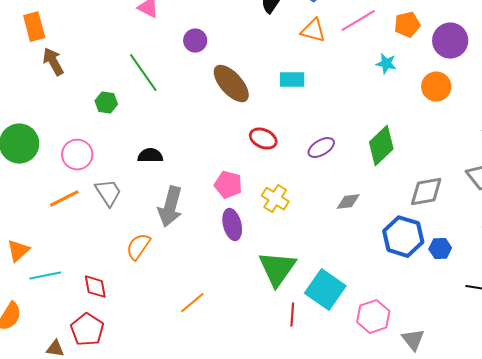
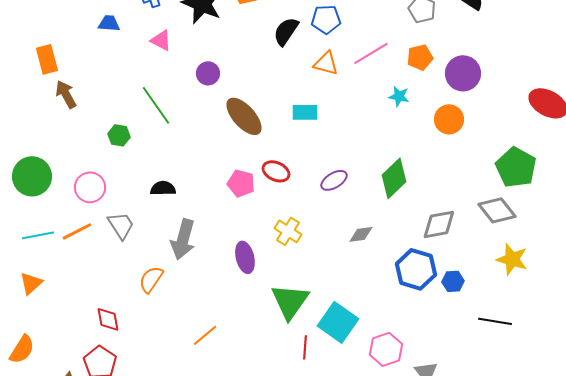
pink pentagon: (228, 185) -> (241, 183), moved
cyan line: (45, 276) -> (38, 235), moved

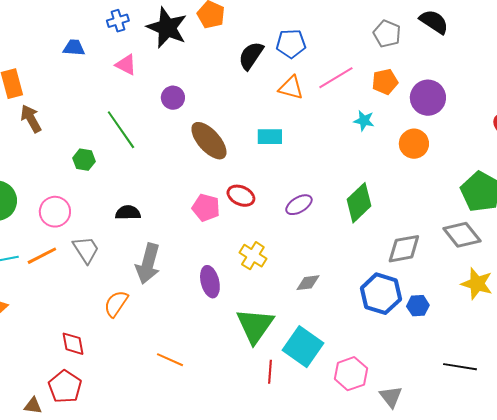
gray diamond: (361, 234) -> (308, 283), moved
black line: (495, 321) -> (460, 367), moved
orange line: (205, 335) -> (170, 360), turned 64

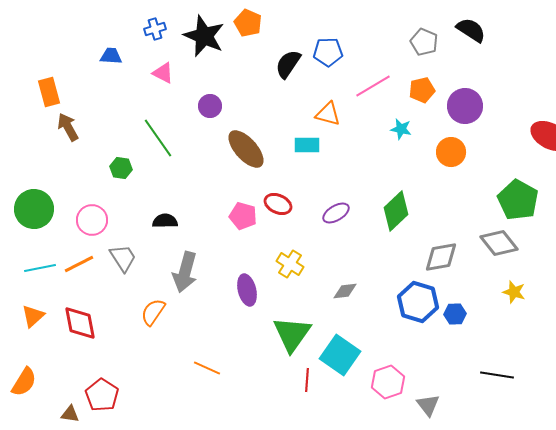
orange triangle: (291, 88) -> (328, 114), moved
yellow star: (477, 284) -> (514, 292), size x0.7
red diamond: (73, 344) -> (80, 323), moved, size x1.4

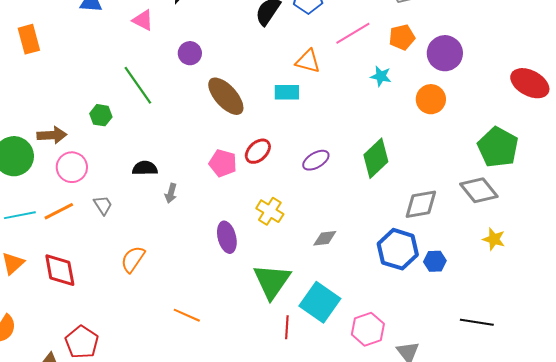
brown arrow: (68, 127) -> (52, 135), moved, turned 116
red ellipse: (278, 204) -> (258, 151), turned -68
gray trapezoid: (123, 258) -> (103, 205), size x0.7
gray arrow: (185, 272) -> (171, 193), moved, size x0.5

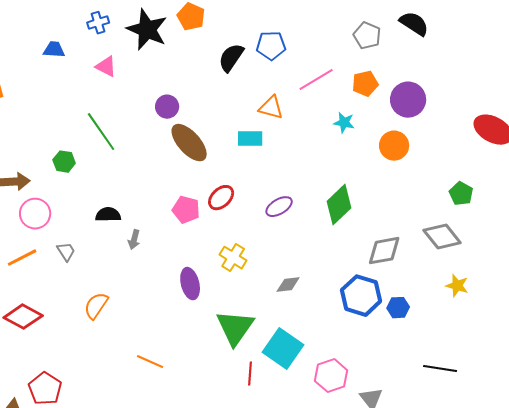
purple circle: (190, 53) -> (167, 107), moved
green pentagon: (498, 147) -> (461, 194), size x0.6
red diamond: (60, 270) -> (23, 317), turned -51

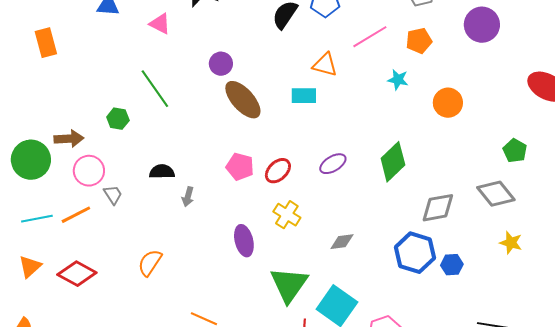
purple circle: (408, 100) -> (482, 25), moved
red ellipse: (221, 198) -> (278, 171), moved
gray trapezoid: (66, 252) -> (113, 195), moved

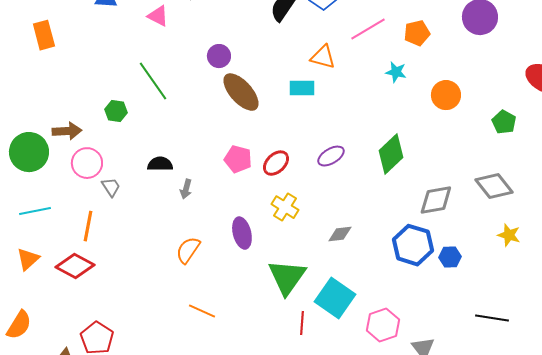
green pentagon: (515, 151) -> (504, 122), moved
orange line: (76, 215) -> (88, 226), moved, turned -52
orange semicircle: (150, 263) -> (188, 250), moved

